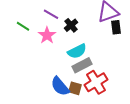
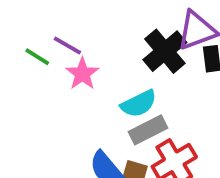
purple line: (51, 14) -> (67, 46), moved
black cross: (71, 25) -> (165, 51), moved, size x1.6

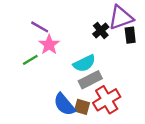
black cross: (165, 51) -> (101, 30), size x0.6
green line: (37, 57) -> (30, 60), moved, turned -63

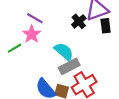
purple line: (40, 27) -> (35, 18), moved
cyan semicircle: (84, 63) -> (64, 51), turned -114

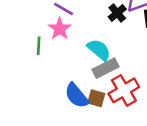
green line: (14, 48) -> (39, 46), turned -56

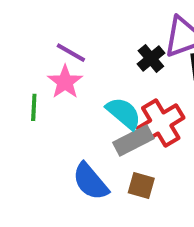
red cross: (124, 90) -> (161, 123), moved
brown square: (96, 98) -> (141, 185), moved

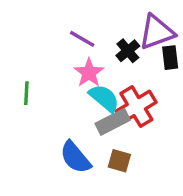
purple line: (71, 53) -> (82, 39), moved
pink star: (65, 82) -> (89, 73), moved

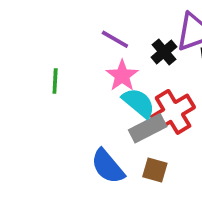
green line: (26, 93) -> (55, 81), moved

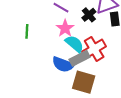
blue semicircle: (108, 166) -> (63, 64), moved, turned -30
brown square: (155, 170) -> (84, 82), size x1.6

